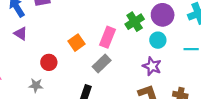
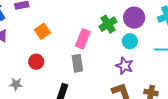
orange square: (77, 43) -> (42, 31), moved
red circle: (49, 62) -> (36, 62), moved
gray rectangle: (102, 63) -> (77, 63), turned -54

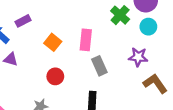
pink rectangle: (83, 39) -> (86, 40), moved
purple star: (124, 66) -> (138, 57), moved

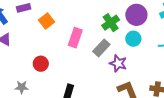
orange square: (53, 42) -> (47, 21), moved
gray rectangle: (99, 66) -> (101, 48), moved, turned 54

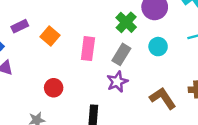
cyan circle: (133, 39) -> (158, 47), moved
purple star: (118, 63) -> (117, 82), moved, turned -30

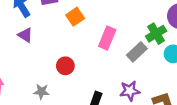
green cross: (126, 22) -> (156, 34), moved
purple star: (117, 82) -> (130, 91), moved

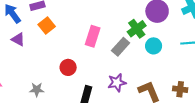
orange square: (75, 17) -> (47, 26), moved
red circle: (65, 66) -> (68, 67), moved

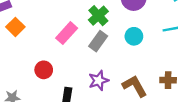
green cross: (137, 29) -> (98, 16), moved
pink rectangle: (93, 36) -> (67, 33), turned 30

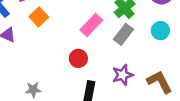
red circle: (44, 70) -> (78, 58), moved

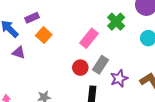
gray rectangle: (124, 34) -> (100, 65), moved

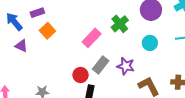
red circle: (80, 68) -> (80, 75), moved
purple star: (119, 78) -> (126, 66), moved, turned 30

